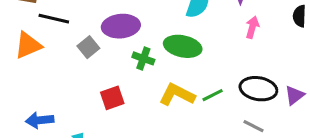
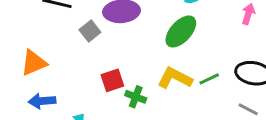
orange triangle: (28, 45) -> (34, 63), moved
green ellipse: (183, 46) -> (181, 31), turned -60
green cross: (143, 58) -> (136, 97), moved

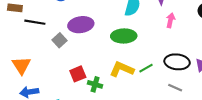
green ellipse: (181, 31) -> (124, 36), turned 50
orange triangle: (34, 63) -> (21, 65), turned -36

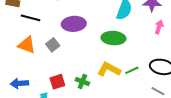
gray square: (60, 40) -> (53, 45), moved
orange triangle: (21, 65) -> (27, 45), moved, turned -42
red square: (78, 74) -> (57, 82), moved

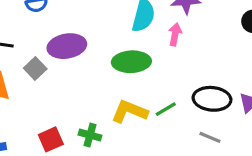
pink arrow: (159, 27) -> (175, 34), moved
gray square: (53, 45) -> (35, 68), moved

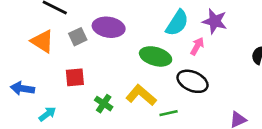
black ellipse: (212, 99) -> (193, 81), moved
green line: (166, 109) -> (169, 113), moved
red square: (51, 139) -> (75, 77), moved

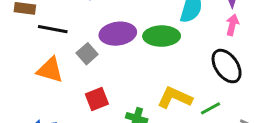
pink arrow: (197, 46) -> (232, 25), moved
green ellipse: (156, 56) -> (162, 36), moved
black ellipse: (193, 81) -> (227, 66), turned 48

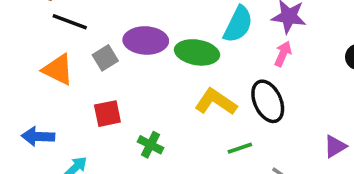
yellow L-shape: (175, 98) -> (216, 102), moved

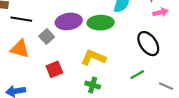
pink arrow: (283, 54) -> (160, 12), moved, turned 64
yellow L-shape: (216, 102) -> (93, 58), moved
green cross: (150, 145) -> (93, 85), moved

